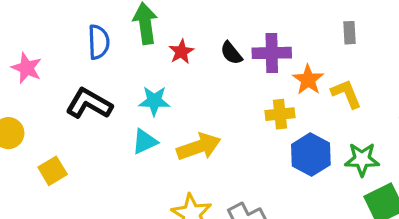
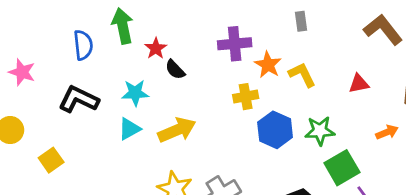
black semicircle: (231, 53) -> (175, 70), moved

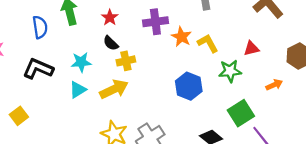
red star: (156, 48) -> (110, 18), moved
yellow cross: (246, 97) -> (126, 61), moved
green star: (320, 131) -> (230, 71), moved

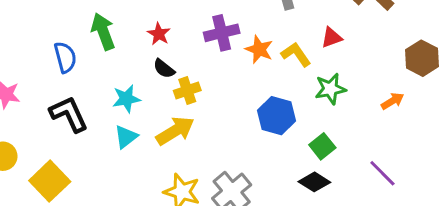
red triangle: (251, 48) -> (332, 38), moved
black L-shape: (38, 69) -> (69, 114), turned 48
green square: (241, 113) -> (322, 146), moved, size x0.7
yellow square: (19, 116) -> (50, 181), size x1.5

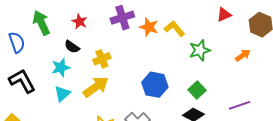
red triangle: (332, 38) -> (224, 15), moved
black semicircle: (164, 69) -> (72, 47), moved
blue hexagon: (277, 116) -> (155, 85), moved
purple line: (382, 173) -> (240, 105), turned -60

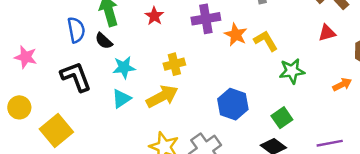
black semicircle: (72, 47) -> (104, 41), moved

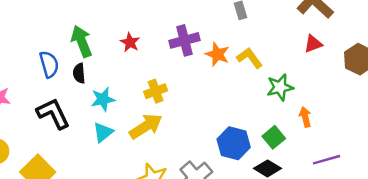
black semicircle: (104, 41) -> (79, 73), turned 48
orange arrow: (342, 85) -> (305, 117), moved, turned -72
blue hexagon: (233, 104) -> (234, 143), moved

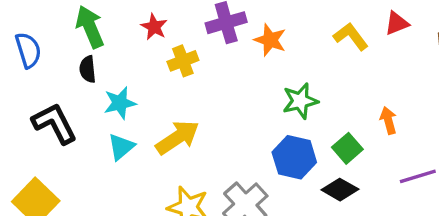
yellow L-shape: (250, 58) -> (351, 37), moved
blue semicircle: (49, 64) -> (28, 50), moved
green star: (280, 87) -> (300, 101), moved
yellow cross: (156, 91) -> (183, 61), moved

